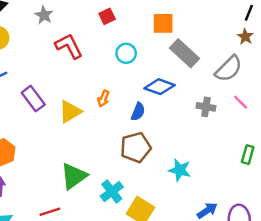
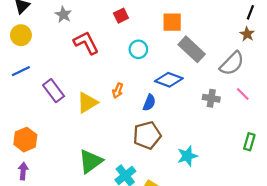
cyan star: (180, 170) -> (187, 156), turned -30

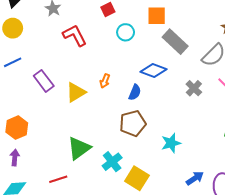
cyan circle: (138, 49) -> (126, 32), moved
gray cross: (211, 98) -> (194, 88), turned 35

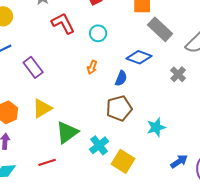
cyan circle: (126, 32) -> (98, 33), moved
yellow triangle: (76, 92) -> (42, 108), moved

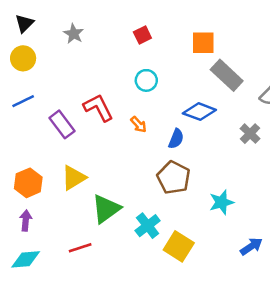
red L-shape: (63, 23) -> (98, 108), moved
orange arrow: (92, 67) -> (138, 124), turned -64
brown pentagon: (119, 108) -> (173, 178), turned -30

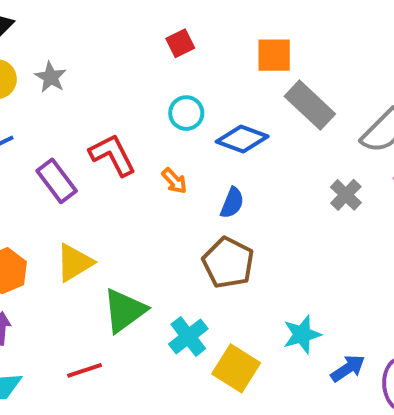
gray star: (74, 34) -> (51, 77), moved
blue diamond: (199, 112) -> (242, 139), moved
cyan star: (221, 202) -> (302, 334), moved

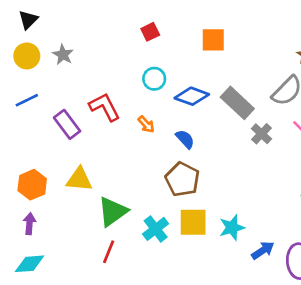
gray rectangle: (310, 105) -> (237, 103), moved
blue semicircle: (232, 203) -> (185, 139), turned -65
yellow triangle: (75, 263) -> (79, 179), turned 36
yellow square: (236, 368) -> (193, 222), moved, turned -32
red line: (85, 370) -> (109, 252), moved, turned -50

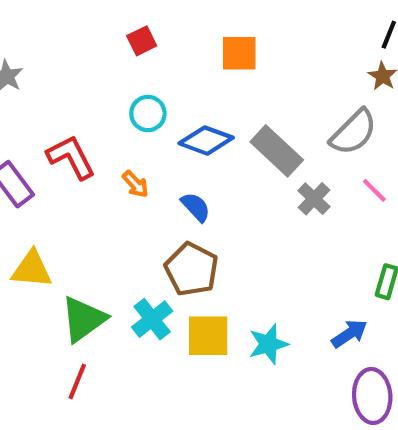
cyan cross: (156, 229) -> (152, 319), moved
blue arrow: (263, 250) -> (349, 334), moved

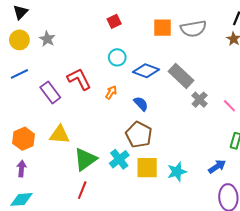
gray semicircle: (354, 132) -> (193, 29), moved, turned 35
orange arrow: (135, 184) -> (111, 92), turned -104
pink line: (374, 190) -> (229, 106), moved

